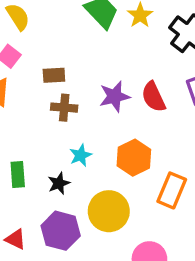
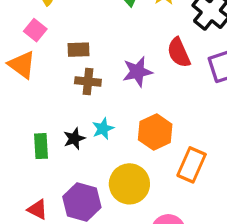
red semicircle: (153, 97) -> (179, 53), moved
black star: (59, 183) -> (74, 138), moved

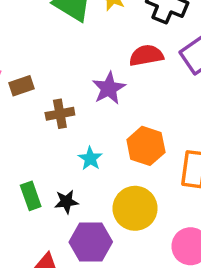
brown rectangle: (79, 50) -> (21, 86), moved
red semicircle: (179, 53) -> (146, 55), turned 120
black star: (74, 138) -> (66, 202), moved, turned 30

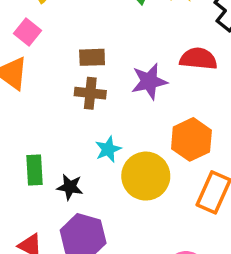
brown rectangle: (21, 86) -> (92, 57), moved
orange hexagon: (146, 146) -> (191, 139), moved
yellow circle: (135, 208) -> (146, 176), moved

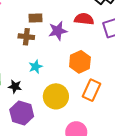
brown rectangle: (92, 57) -> (36, 18), moved
yellow circle: (146, 176) -> (56, 96), moved

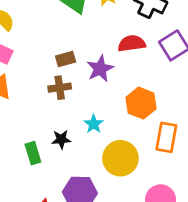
cyan star: (36, 67) -> (94, 124), moved
black star: (15, 87) -> (61, 139), moved

